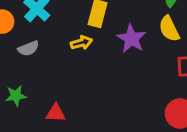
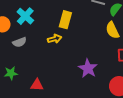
purple star: (131, 39) -> (88, 68), moved

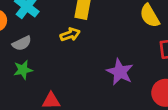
green star: (11, 73) -> (23, 70), moved

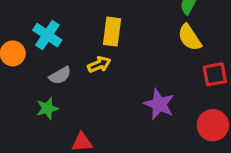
gray semicircle: (22, 43) -> (60, 75), moved

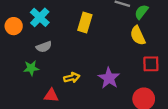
yellow arrow: (99, 65) -> (72, 78), moved

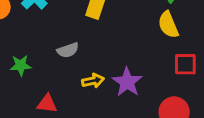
gray semicircle: (44, 47) -> (68, 50), moved
yellow arrow: (72, 78) -> (93, 81), moved

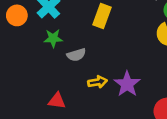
green star: (21, 65) -> (53, 38), moved

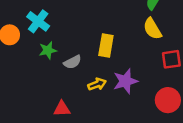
yellow rectangle: (102, 16) -> (106, 45), moved
purple star: (127, 84) -> (125, 81), turned 30

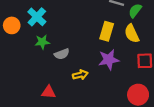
yellow rectangle: (106, 45) -> (107, 31), moved
purple star: (125, 81) -> (109, 60), moved

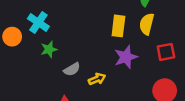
yellow semicircle: (132, 34) -> (147, 24), turned 48
gray semicircle: (62, 54) -> (72, 69), moved

